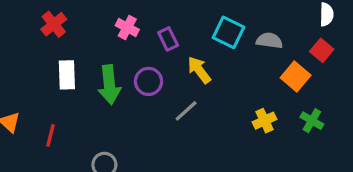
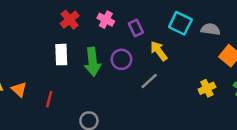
red cross: (54, 24) -> (70, 20), moved

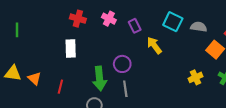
red cross: (70, 20) -> (78, 19), turned -35
purple circle: (121, 59) -> (122, 64), moved
green arrow: (93, 62) -> (100, 78), moved
gray line: (149, 81) -> (125, 89), moved, turned -56

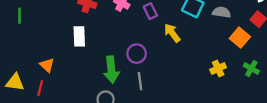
yellow triangle: (13, 73) -> (15, 82), moved
orange triangle: (35, 78) -> (47, 65), moved
red line: (60, 87) -> (40, 88), moved

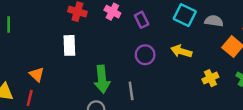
yellow arrow: (172, 33) -> (181, 51), moved, turned -36
purple circle: (137, 54) -> (145, 55), moved

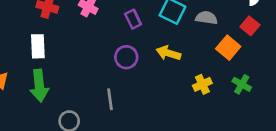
purple rectangle: (142, 20) -> (133, 19), moved
green arrow: (102, 79) -> (39, 86), moved

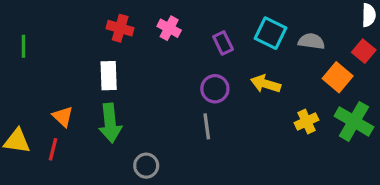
green cross: (242, 84) -> (354, 121), size x1.6
gray line: (110, 99) -> (207, 126), moved

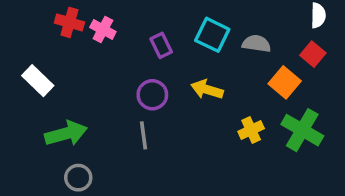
red cross: (120, 28) -> (69, 22), moved
white rectangle: (109, 76) -> (38, 81), turned -44
green arrow: (110, 123) -> (66, 134), moved, turned -99

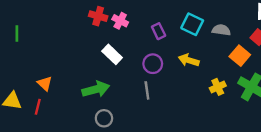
white rectangle: (38, 81) -> (112, 54), moved

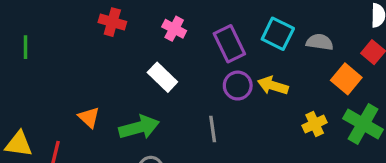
red cross: (98, 16) -> (112, 22), moved
purple rectangle: (159, 31) -> (229, 44), size x1.5
purple circle: (153, 64) -> (238, 86), moved
orange triangle: (45, 83) -> (89, 117), moved

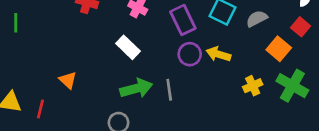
gray semicircle: (320, 42) -> (257, 19), turned -35
green arrow: (139, 127) -> (136, 88), moved

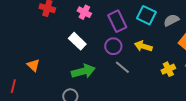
purple circle: (190, 54) -> (113, 46), moved
gray line: (169, 90) -> (122, 67), moved, turned -42

